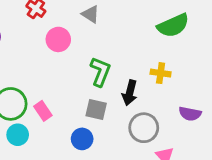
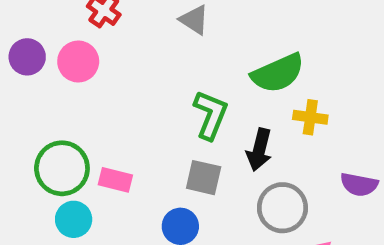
green semicircle: (173, 25) -> (278, 73), moved
pink circle: (58, 39) -> (78, 62), moved
pink rectangle: (43, 111) -> (115, 180), turned -42

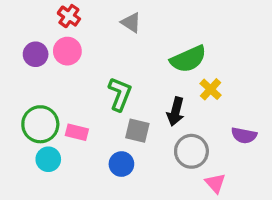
purple circle: (27, 57) -> (36, 54), moved
pink circle: (78, 62) -> (67, 51), moved
green L-shape: (211, 115) -> (120, 94), moved
yellow cross: (310, 117) -> (211, 89), turned 35

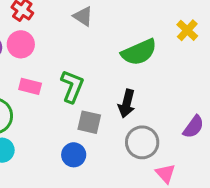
yellow cross: (211, 89) -> (187, 30), moved
pink rectangle: (77, 132) -> (30, 86), moved
purple semicircle: (244, 135) -> (193, 127), turned -65

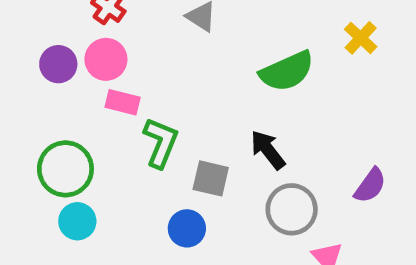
pink rectangle: (30, 86) -> (123, 102), moved
green L-shape: (72, 86) -> (161, 143), moved
black arrow: (127, 103) -> (268, 150), turned 128

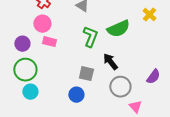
purple circle: (58, 64) -> (22, 44), moved
green L-shape: (161, 143) -> (90, 37), moved

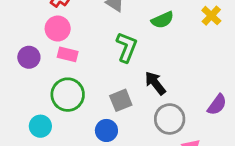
green semicircle: (118, 29) -> (162, 20), moved, size x0.7
green circle: (25, 70) -> (68, 95), moved
gray square: (86, 74) -> (121, 100), turned -35

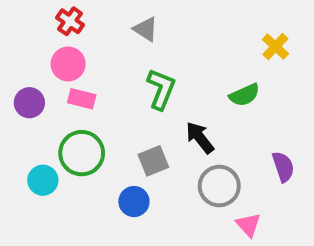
green semicircle: (162, 20) -> (244, 95), moved
purple semicircle: (217, 105) -> (283, 167), turned -55
cyan circle: (40, 126) -> (43, 180), moved

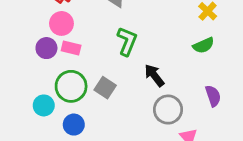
green semicircle: (244, 95) -> (204, 45), moved
purple circle: (29, 103) -> (46, 48), moved
gray square: (153, 161) -> (105, 88), moved, turned -35
blue circle: (134, 202) -> (74, 125), moved

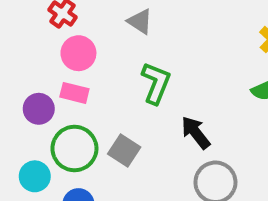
pink circle: (61, 23) -> (78, 53), moved
purple circle: (46, 48) -> (39, 109), moved

